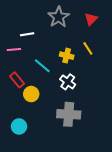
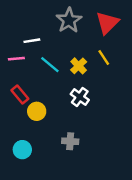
red triangle: (91, 19) -> (107, 23), size x1.5
yellow cross: (67, 56) -> (79, 66), turned 32
cyan line: (42, 66) -> (50, 65), moved
gray cross: (69, 114) -> (70, 141), moved, size x0.6

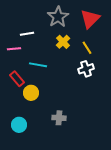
cyan line: (50, 65) -> (38, 65), moved, turned -30
yellow cross: (79, 66) -> (63, 42), moved
white cross: (80, 97) -> (86, 69), moved, turned 35

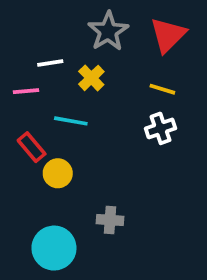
yellow cross: (63, 42) -> (91, 78), moved
yellow line: (87, 48) -> (162, 89), turned -40
cyan circle: (19, 125) -> (54, 248), moved, size x1.5

